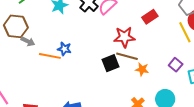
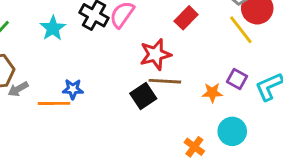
gray arrow: (28, 41) -> (18, 89), turned 136
orange star: (142, 69) -> (212, 93), moved

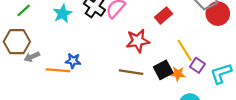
yellow line: (241, 30) -> (185, 50), moved
brown line: (165, 81) -> (131, 72), moved
black square: (143, 96) -> (163, 70), moved

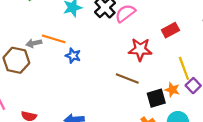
brown hexagon: (17, 42) -> (16, 60), moved
orange line: (58, 70) -> (54, 39), moved
black square: (163, 70) -> (156, 98), moved

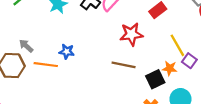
orange line: (54, 39) -> (46, 65), moved
gray arrow: (34, 43) -> (26, 46), turned 64

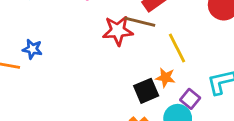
purple square: (189, 61) -> (190, 99), moved
brown line: (124, 65) -> (140, 22), moved

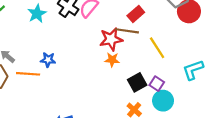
orange star: (165, 78) -> (112, 60), moved
purple square: (190, 99) -> (157, 84), moved

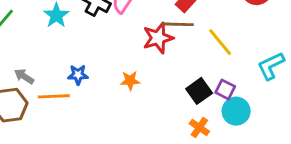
orange star: (112, 60) -> (130, 81), moved

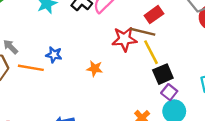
yellow line: (220, 42) -> (151, 52), moved
black square: (199, 91) -> (163, 74), moved

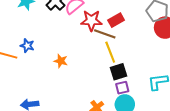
red star: (124, 39) -> (91, 21), moved
purple square: (169, 92) -> (122, 88), turned 32

